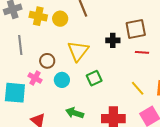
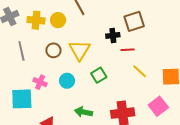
red line: (142, 52) -> (128, 50), moved
brown circle: (47, 61) -> (53, 50), moved
yellow line: (138, 88) -> (140, 71), moved

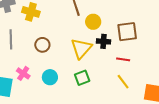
yellow circle: (58, 20) -> (93, 22), moved
yellow triangle: (80, 50) -> (81, 48), moved
red line: (128, 50) -> (123, 59), moved

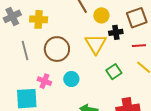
brown circle: (42, 45) -> (57, 49), size x1.6
green square: (82, 78) -> (114, 72), moved

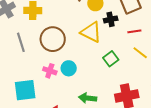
yellow triangle: (96, 44) -> (91, 32), turned -30
pink cross: (44, 81) -> (50, 71), moved

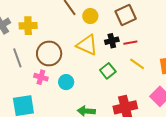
black cross: (111, 19) -> (112, 41), moved
pink cross: (50, 71) -> (41, 77), moved

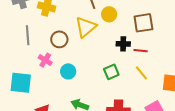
yellow triangle: (87, 45) -> (86, 27), moved, turned 40
brown circle: (49, 53) -> (59, 39), size x0.7

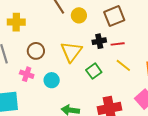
yellow triangle: (86, 27) -> (71, 52), moved

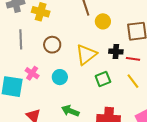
pink cross: (27, 74) -> (32, 73), moved

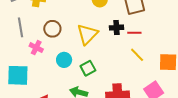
pink cross: (32, 73) -> (36, 48), moved
green square: (103, 79) -> (88, 68), moved

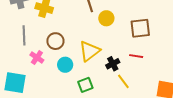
black cross: (116, 28) -> (113, 64), moved, turned -32
yellow line: (137, 55) -> (123, 81), moved
cyan circle: (64, 60) -> (65, 65), moved

